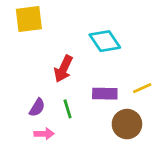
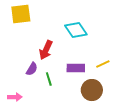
purple semicircle: (37, 107) -> (32, 69), moved
pink arrow: (44, 134) -> (15, 97), moved

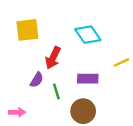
yellow square: (21, 14) -> (27, 30), moved
yellow line: (103, 64) -> (121, 62), moved
brown circle: (92, 90) -> (83, 111), moved

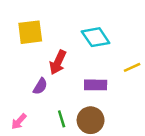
green line: (56, 91) -> (62, 119), moved
pink arrow: (17, 112) -> (19, 121), turned 133

